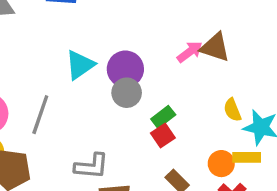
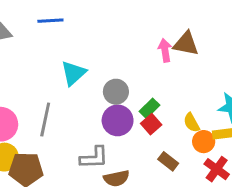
pink arrow: (190, 52) -> (165, 50), turned -55
purple circle: (125, 69) -> (118, 120), moved
yellow semicircle: (232, 110) -> (191, 123), moved

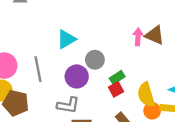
gray line: (45, 119) -> (38, 69), turned -35
purple circle: (118, 120) -> (77, 76), moved
yellow semicircle: (191, 123) -> (146, 95), size x1.6

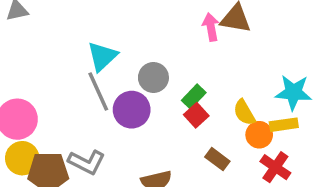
gray line: (38, 69) -> (98, 91), moved
yellow semicircle: (146, 95) -> (244, 112), size x0.7
gray L-shape: (68, 105) -> (87, 162), moved, turned 30

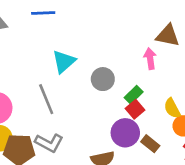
pink arrow: (211, 27) -> (150, 59), moved
gray line: (98, 91) -> (46, 99), moved
purple circle: (132, 110) -> (125, 133), moved

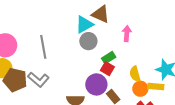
brown triangle: (168, 36) -> (101, 14), moved
cyan triangle: (64, 62) -> (84, 24), moved
red square: (135, 109) -> (107, 69), turned -32

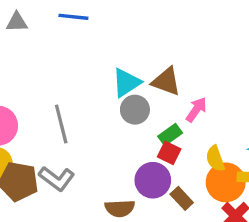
brown triangle: (101, 14) -> (166, 81), moved
pink arrow: (127, 34) -> (196, 110), moved, turned 35
orange circle: (140, 89) -> (226, 182), size x1.5

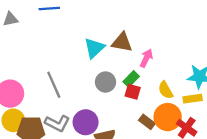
gray circle: (135, 110) -> (106, 82), moved
purple circle: (153, 180) -> (86, 122), moved
orange circle: (226, 182) -> (168, 117), moved

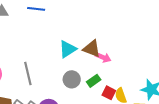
pink arrow: (146, 58) -> (103, 57), moved, turned 77
red square: (133, 92) -> (109, 93), moved

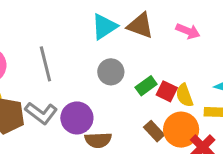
pink arrow: (103, 57) -> (188, 31), moved
green rectangle: (94, 81) -> (146, 86), moved

